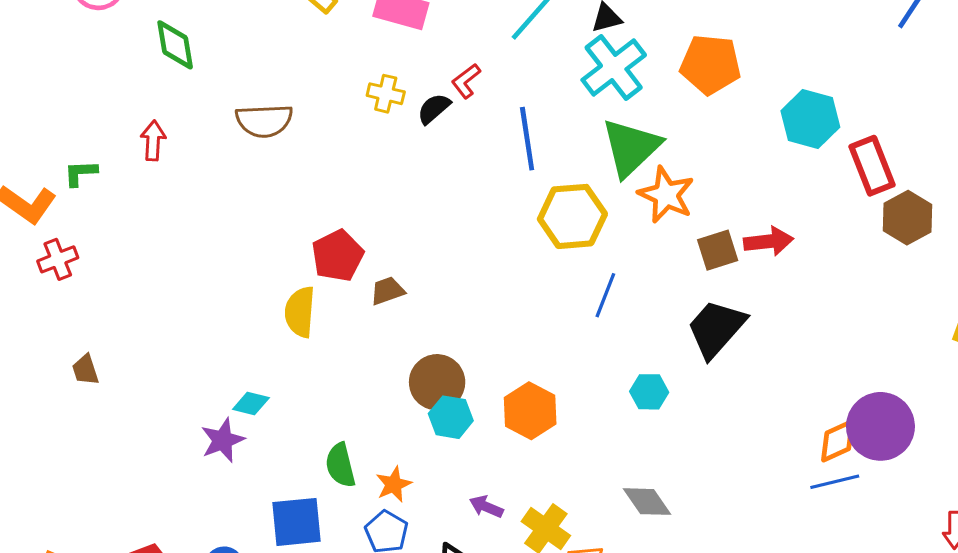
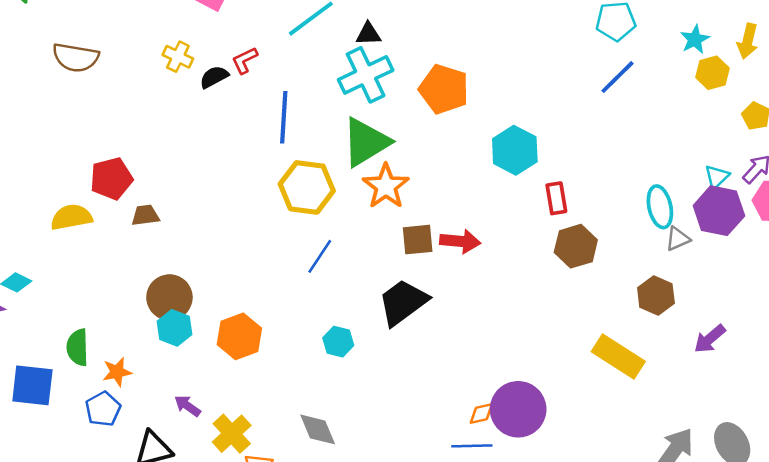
red rectangle: (872, 166) -> (556, 198), size x0.7
yellow semicircle: (300, 312) -> (71, 217), turned 63
orange diamond: (838, 441) -> (481, 413), size x0.7

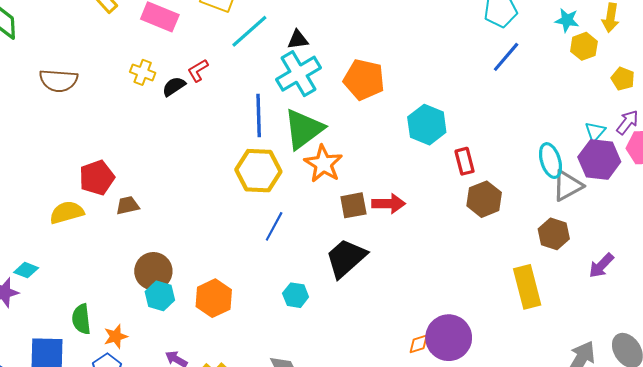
cyan star: (695, 39) -> (567, 20), turned -30
blue line: (284, 117) -> (259, 115), moved
gray triangle: (678, 239) -> (567, 186), size x1.5
yellow rectangle: (618, 356) -> (527, 287), turned 48

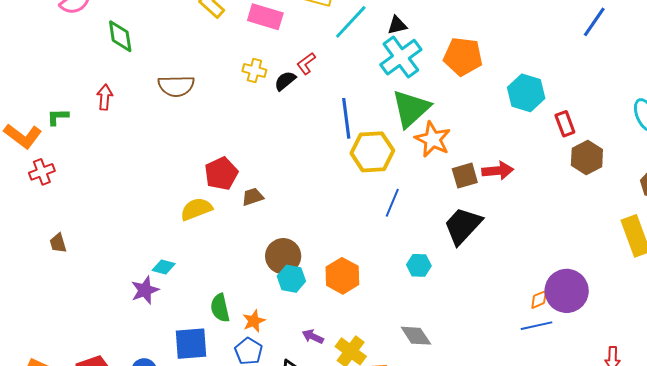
blue line: (259, 115) -> (346, 118), moved

